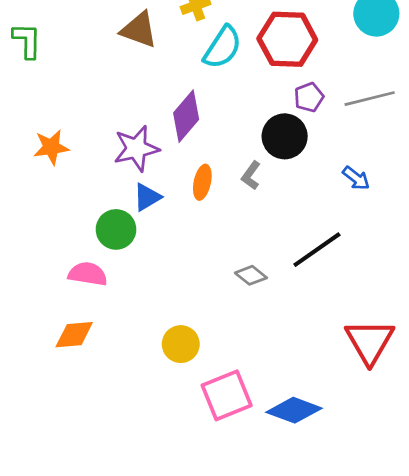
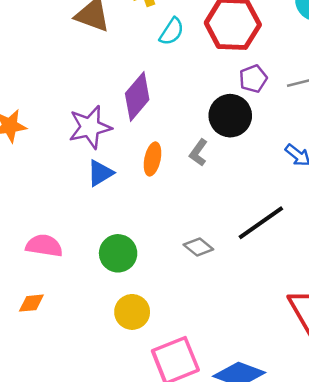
cyan semicircle: (223, 47) -> (172, 32), size x0.7
green circle: (116, 229) -> (118, 253), moved
orange diamond: (74, 335) -> (31, 303), size x0.7

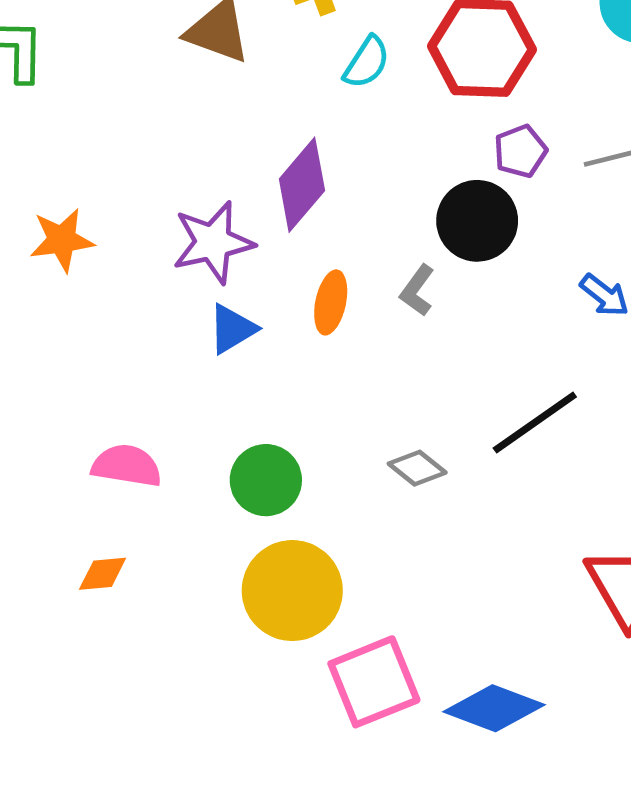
yellow circle: (132, 312) -> (292, 591), size x1.5

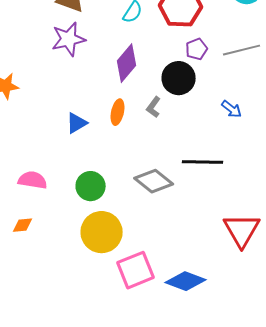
purple diamond: (302, 185) -> (127, 63), moved
purple star: (213, 242) -> (69, 39), moved
black line: (535, 422) -> (203, 162), turned 36
gray diamond: (417, 468) -> (154, 181), size x1.6

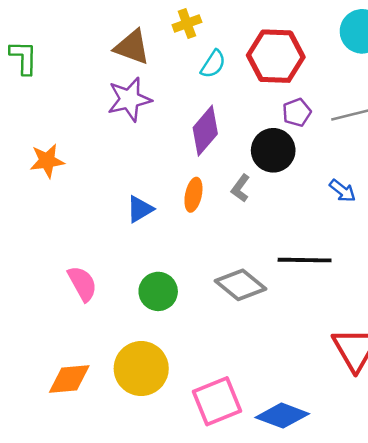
pink semicircle: (33, 180) -> (82, 284), turned 52
orange diamond: (23, 225) -> (69, 379), moved, size x1.6
yellow circle: (102, 232) -> (141, 369), moved

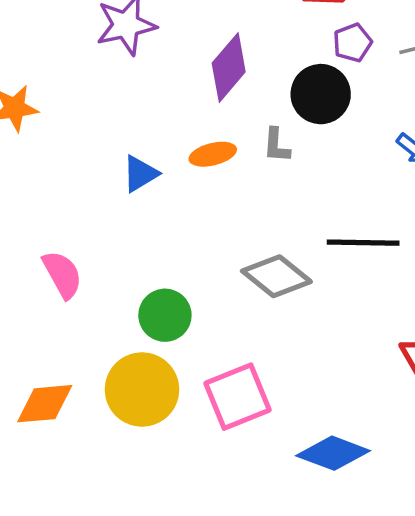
gray L-shape: (240, 188) -> (276, 145), turned -32
orange ellipse: (193, 195) -> (213, 154), turned 64
green circle: (158, 291) -> (165, 315), moved
pink square: (217, 401) -> (238, 397), moved

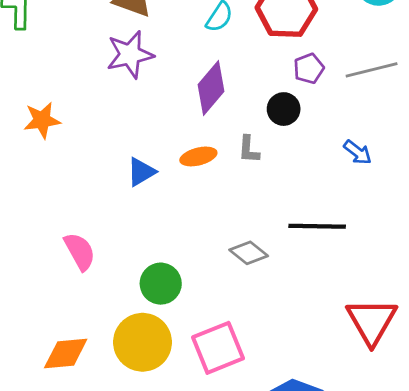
black circle: (321, 94) -> (284, 109), size x0.7
gray diamond: (276, 276) -> (249, 253), size x0.7

